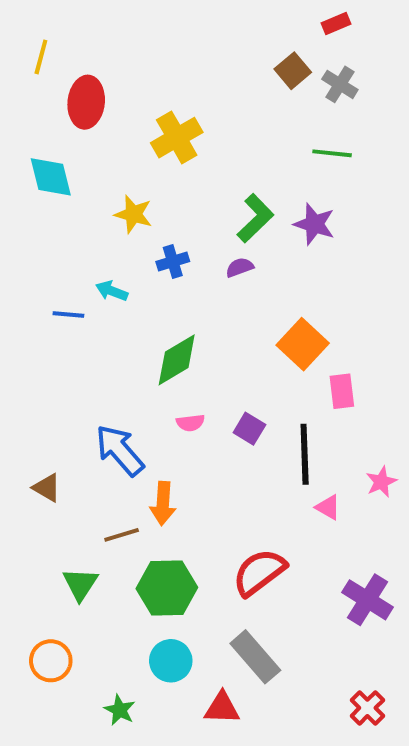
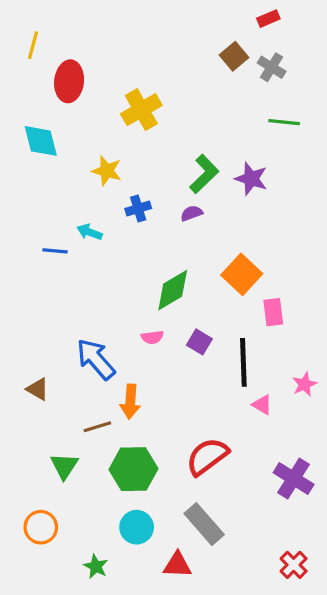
green line: (332, 153) -> (284, 122), moved
green diamond: (177, 360) -> (173, 290), moved

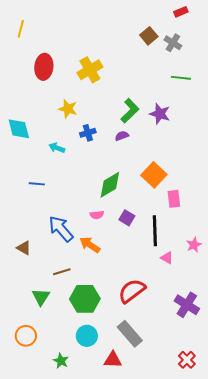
red rectangle: (268, 19) -> (181, 12), moved
red ellipse: (69, 81) -> (44, 67), moved
cyan diamond: (41, 141) -> (19, 129), moved
blue line: (55, 251) -> (37, 184), moved
orange arrow: (130, 402) -> (90, 245), moved, turned 120

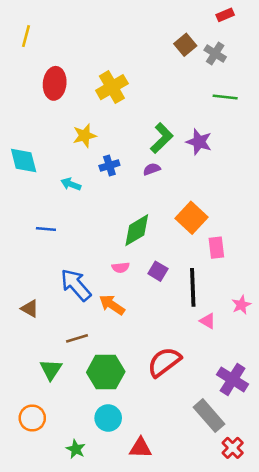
yellow star: (68, 109) -> (85, 136), turned -30
gray rectangle: (130, 334) -> (209, 416), moved

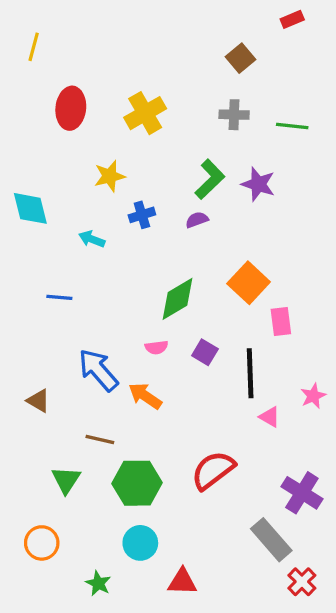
gray cross: (215, 53) -> (234, 115), moved, turned -30
brown line: (77, 338) -> (100, 440), turned 30

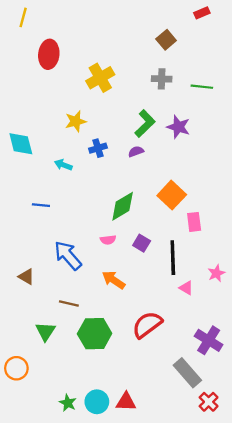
yellow line: (34, 47) -> (23, 17), moved
red ellipse: (71, 108) -> (49, 54), moved
orange arrow: (145, 396) -> (114, 280), moved
orange circle: (42, 543) -> (16, 368), moved
cyan circle: (140, 543) -> (97, 402), moved

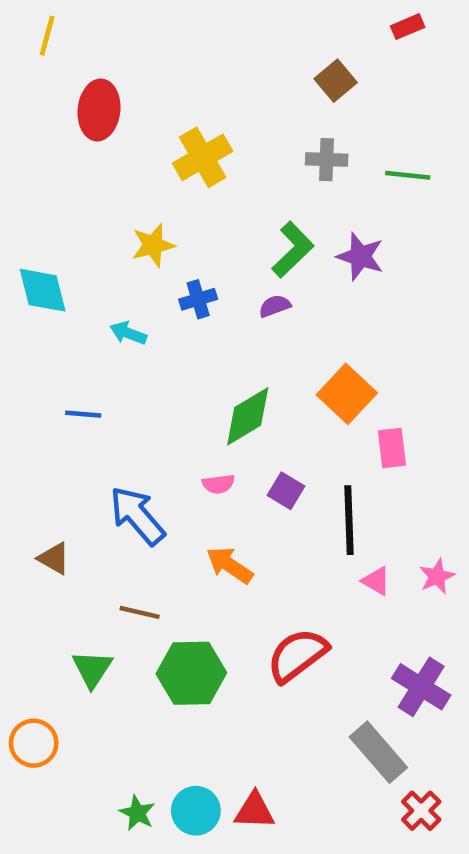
pink star: (216, 273) -> (437, 576), moved

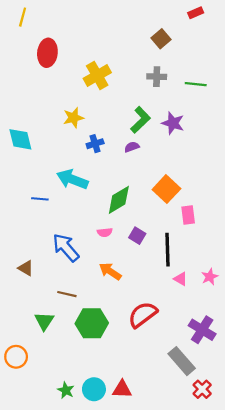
cyan arrow: (128, 333) -> (72, 179), moved, size x1.8

